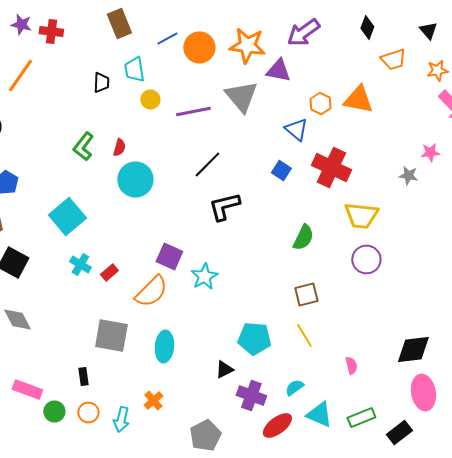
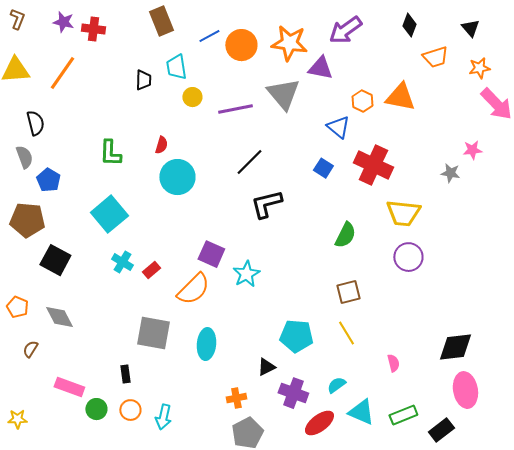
green L-shape: (83, 146) -> (110, 153), moved, turned -36
orange cross: (153, 400) -> (236, 398), moved, turned 30

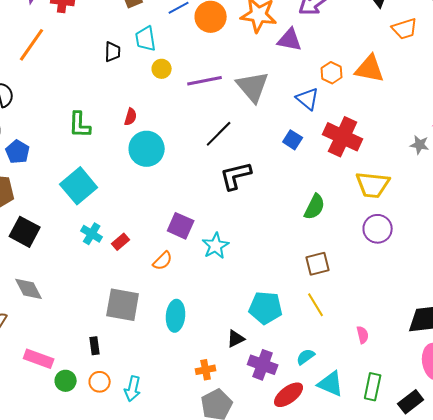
gray triangle: (283, 94) -> (253, 87), moved
orange semicircle: (193, 289) -> (163, 261), size x0.6
green rectangle: (403, 415) -> (373, 387), turned -56

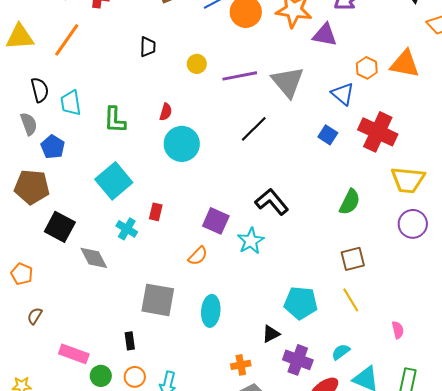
cyan trapezoid: (146, 39) -> (71, 103), moved
black L-shape: (236, 176) -> (272, 202), moved, turned 64
red rectangle: (121, 242) -> (156, 212), moved, turned -36
gray diamond: (29, 289) -> (94, 258), moved

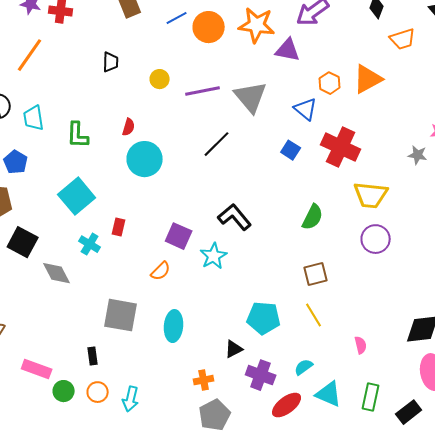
orange triangle: (405, 64) -> (368, 79), turned -40

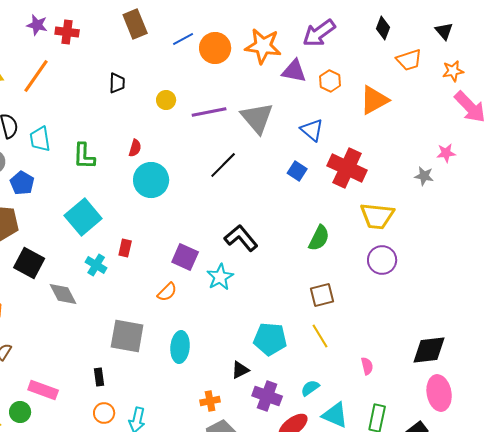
orange hexagon: (330, 83) -> (330, 81), moved
green circle: (64, 391) -> (20, 412), moved

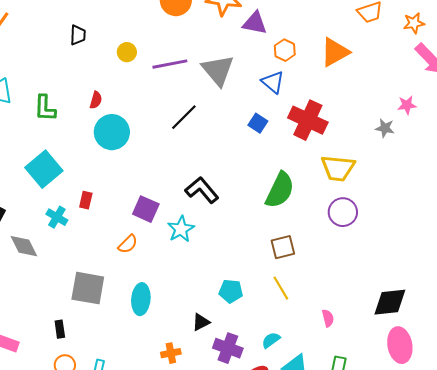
orange hexagon: (330, 81) -> (285, 50), moved
green semicircle: (319, 238) -> (280, 190), size x1.4
cyan pentagon: (270, 339) -> (231, 291), size x0.7

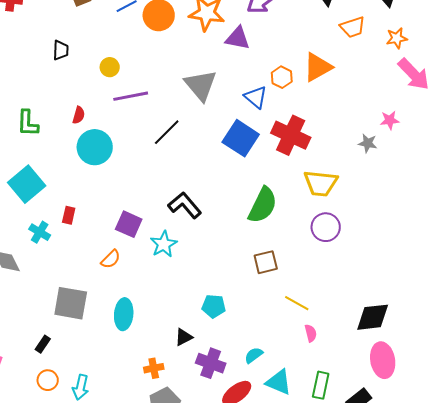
orange hexagon: (285, 50) -> (282, 77), moved
purple line: (170, 64) -> (131, 96), moved
blue square: (258, 123) -> (241, 138), size x1.8
yellow line: (281, 288) -> (297, 303), moved, turned -30
black rectangle: (60, 329) -> (43, 344), turned 42

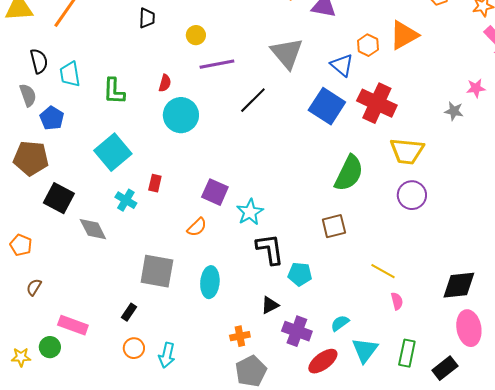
black L-shape: (185, 205) -> (270, 249), moved, turned 32
brown square: (266, 262) -> (334, 226), moved
cyan triangle: (279, 382) -> (365, 350), turned 44

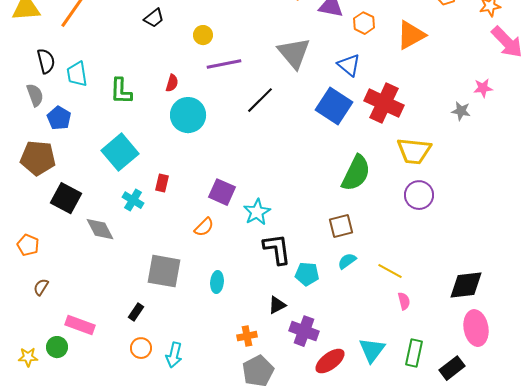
black trapezoid: (147, 18) -> (154, 18), turned 50
orange hexagon: (368, 45) -> (364, 23), moved
cyan ellipse: (210, 282) -> (217, 282), size x0.7
cyan semicircle: (340, 323) -> (347, 261), moved

